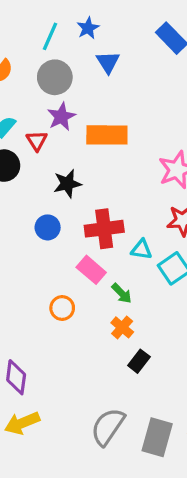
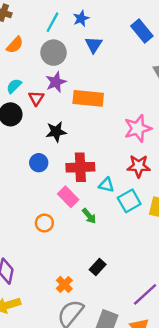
orange cross: (122, 327) -> (64, 284), moved

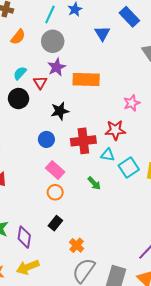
blue triangle: (94, 45) -> (102, 33), moved
pink star: (138, 128) -> (132, 103), size x0.7
red star: (139, 166) -> (115, 130), moved
pink rectangle: (68, 197) -> (55, 170), moved
black rectangle: (98, 267) -> (55, 223), moved

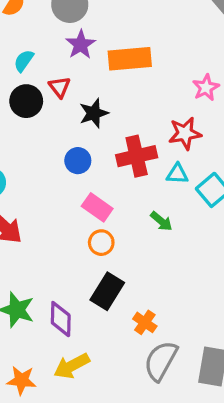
red triangle: (40, 83) -> (60, 87), moved
black rectangle: (55, 223) -> (107, 291), size x1.5

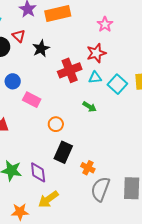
blue circle: (78, 161) -> (13, 81), moved
pink rectangle: (97, 207) -> (32, 100), moved

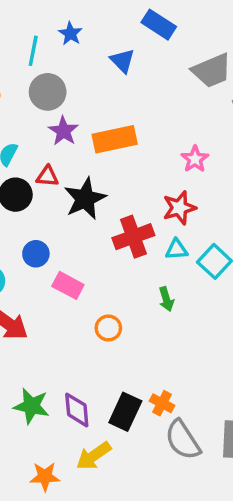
red triangle: (19, 36) -> (47, 176), turned -40
black star: (41, 49) -> (85, 199), size x1.4
green arrow: (90, 107) -> (166, 299), turned 40
black rectangle: (63, 152) -> (125, 412), moved
gray semicircle: (100, 189) -> (183, 440), turned -55

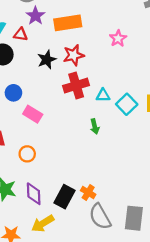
red triangle: (47, 176) -> (21, 34), moved
black star: (85, 199) -> (47, 60), size x0.7
red star: (179, 208) -> (74, 55), moved
orange circle: (108, 328) -> (27, 154), moved

